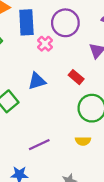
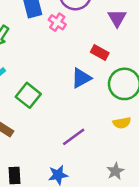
blue triangle: (37, 81) -> (81, 78), moved

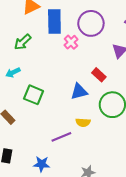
green square: (28, 95) -> (34, 95), turned -30
yellow semicircle: (122, 123) -> (83, 122), moved

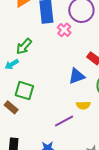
green arrow: (23, 42) -> (24, 46), moved
green square: (34, 95) -> (24, 91), moved

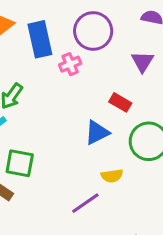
pink cross: (64, 30) -> (70, 64), turned 32

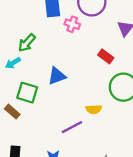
pink cross: (70, 64) -> (72, 24), turned 35
blue triangle: (97, 133) -> (57, 76), moved

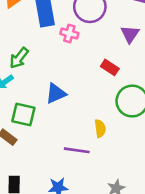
yellow semicircle: (94, 109) -> (100, 128), turned -91
purple line: (72, 127) -> (77, 150), turned 40

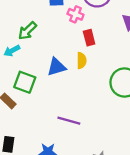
red rectangle: (110, 67) -> (89, 38), moved, turned 35
yellow semicircle: (100, 128) -> (82, 61), moved

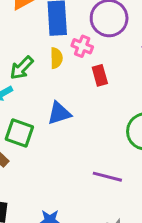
yellow semicircle: (82, 61) -> (56, 58), moved
purple line: (69, 121) -> (107, 177), moved

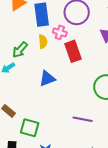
red rectangle: (100, 75) -> (73, 51), size x1.5
green square: (19, 133) -> (30, 128), moved

